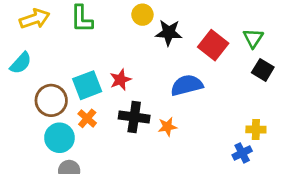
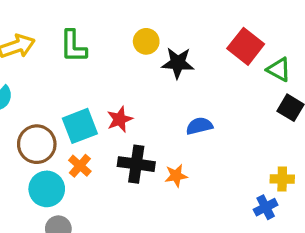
green triangle: (253, 38) -> (279, 70), turned -35
red square: (213, 45) -> (246, 46), moved
blue semicircle: (187, 85) -> (199, 126), size x0.7

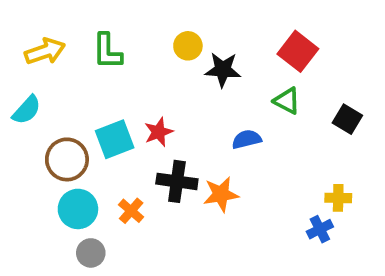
green triangle: (279, 70) -> (287, 101), moved
orange cross: (80, 166) -> (131, 211), moved
orange star: (176, 176) -> (221, 194), size x1.4

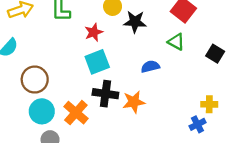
red star: (159, 132) -> (94, 32), moved
cyan square: (115, 139) -> (97, 62), moved
orange cross: (131, 211) -> (76, 113), size x1.5

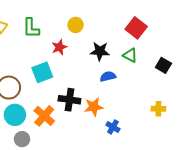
black star: (135, 22) -> (100, 51), moved
cyan square: (97, 62) -> (42, 72), moved
blue cross: (197, 124) -> (113, 127), moved, turned -32

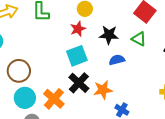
red star: (59, 47) -> (78, 29), moved
cyan square: (42, 72) -> (77, 56), moved
black cross: (69, 100) -> (79, 83), turned 35

